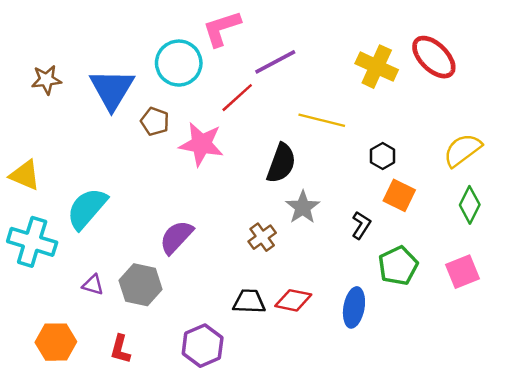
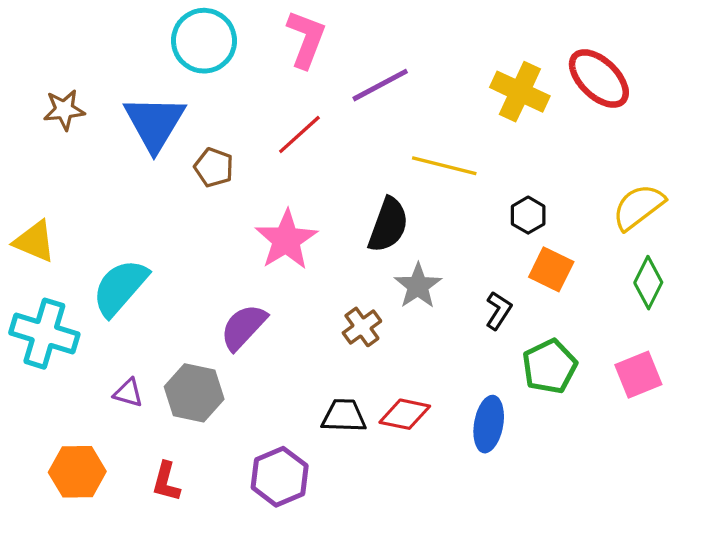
pink L-shape: (222, 28) -> (306, 39), turned 129
cyan circle: (179, 63) -> (204, 41), moved
red line: (237, 98) -> (299, 134), moved
pink star: (201, 144) -> (286, 240), moved, turned 30

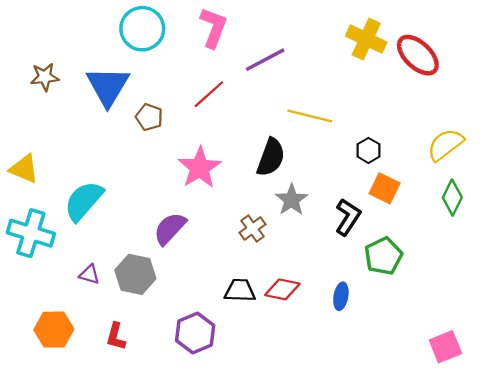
yellow cross: (520, 92) -> (366, 39), moved
black L-shape: (499, 311) -> (348, 217), size x1.4
pink square: (638, 375) -> (445, 347), moved
blue ellipse: (489, 424) -> (341, 296), size x0.7

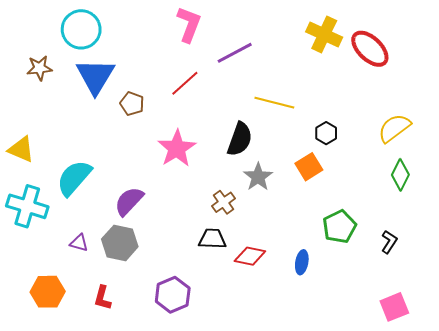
cyan circle: (142, 29) -> (81, 29), moved
orange square: (385, 188) -> (309, 167), moved, turned 32
black L-shape: (348, 217) -> (389, 242), moved, size x0.7
purple semicircle: (170, 229) -> (129, 201), moved
black trapezoid: (240, 291) -> (212, 239), moved

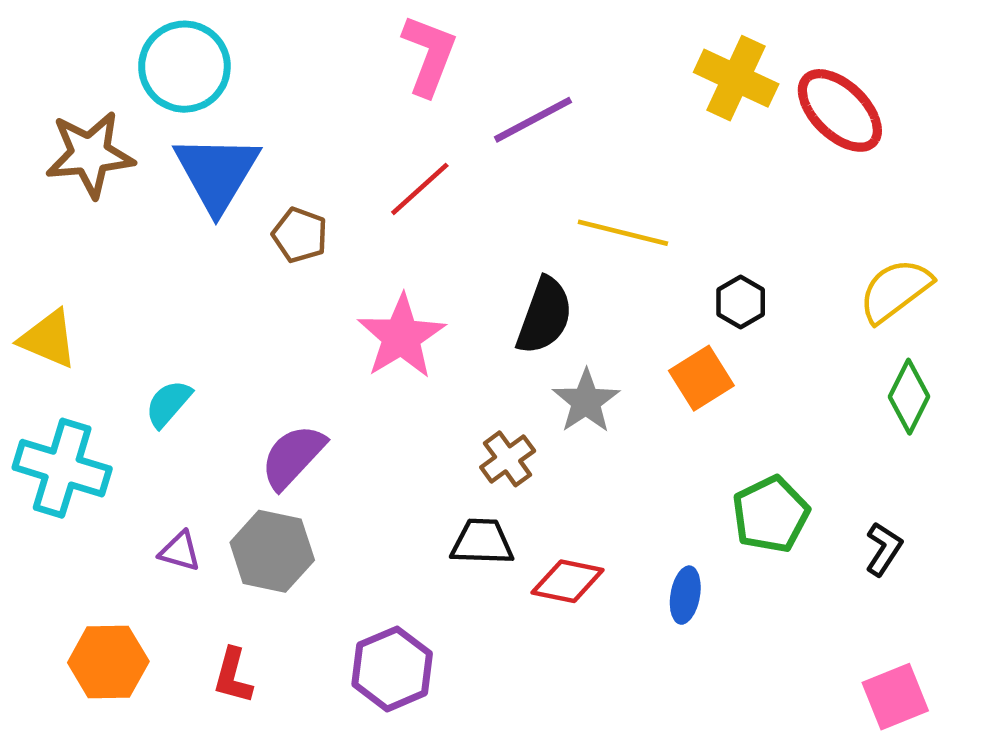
brown star: (39, 68) -> (90, 154), size x1.5
cyan semicircle: (74, 178) -> (168, 404), size x0.6

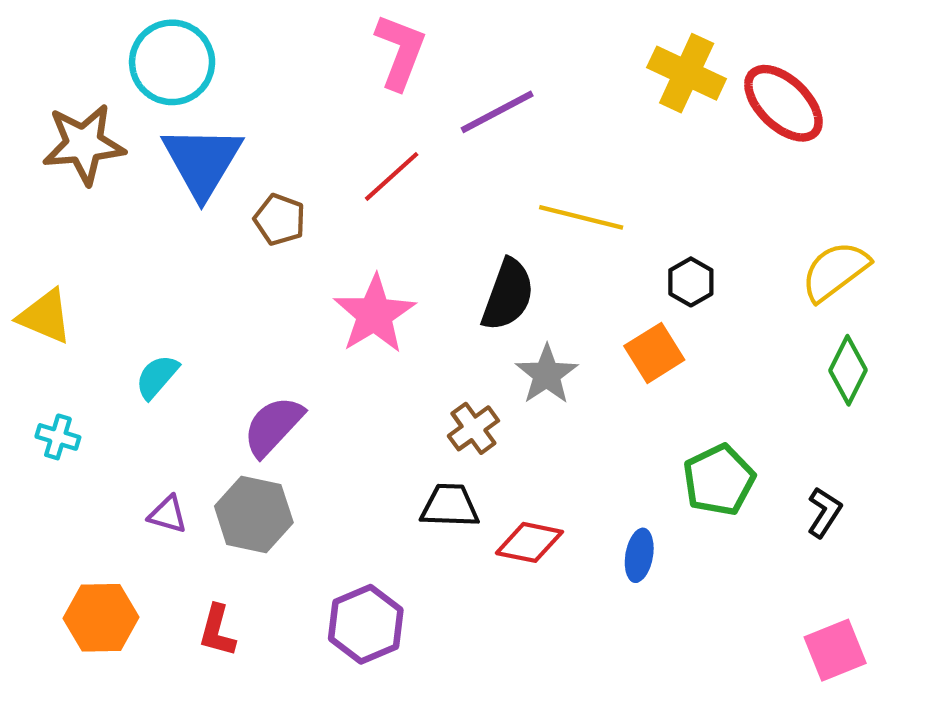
cyan cross: (62, 468) -> (58, 437), size x0.5

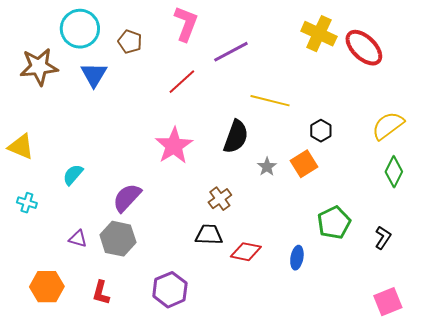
blue triangle: (202, 161) -> (94, 75), size x0.7
brown pentagon: (280, 220) -> (130, 42), moved
gray star: (547, 375) -> (267, 167), moved, size x0.7

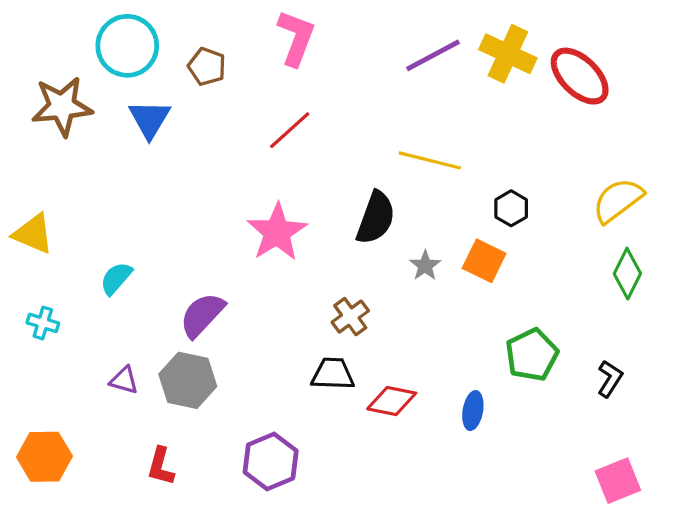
purple line: (231, 52) -> (433, 55), moved
orange square: (304, 164) -> (484, 261), turned -32
orange hexagon: (47, 287) -> (44, 457), moved

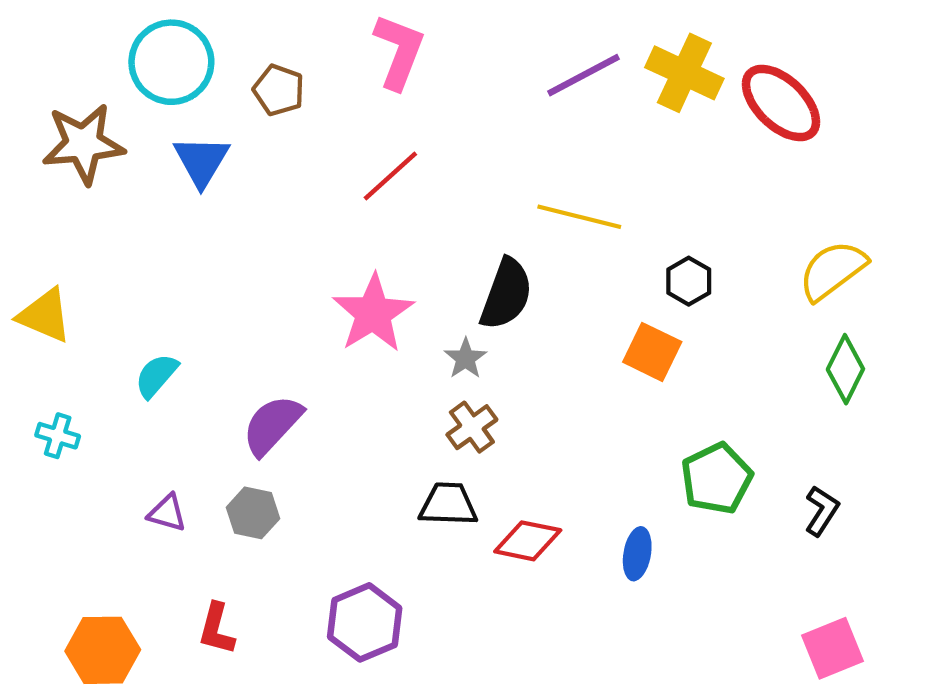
gray star: (425, 266) -> (465, 358), moved
gray hexagon: (188, 380) -> (253, 513), size x0.7
orange hexagon: (44, 457) -> (103, 650), moved

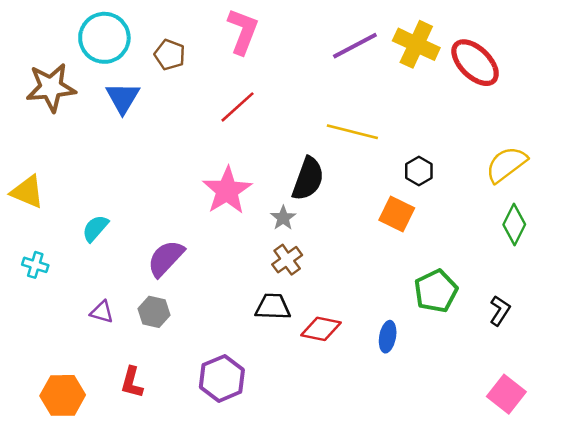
pink square: (833, 648) -> (506, 394), turned -30

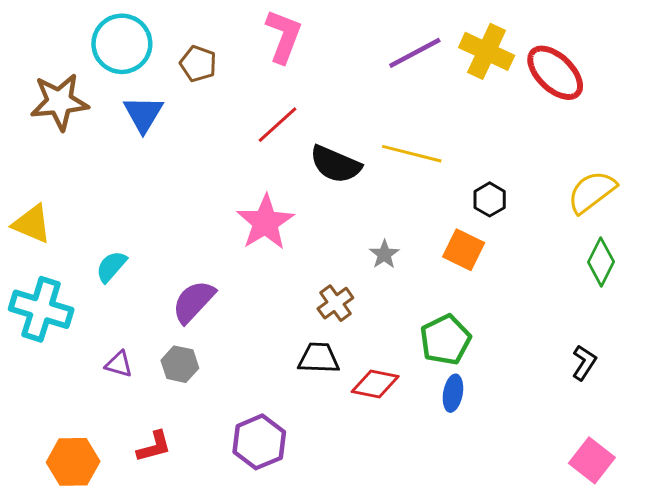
black semicircle: (308, 179) -> (335, 164), moved, turned 93
gray star: (283, 218) -> (384, 254), moved
cyan cross: (35, 265) -> (41, 309), size x2.0
green pentagon: (436, 291) -> (445, 340), moved
red L-shape: (132, 382) -> (154, 447), turned -120

